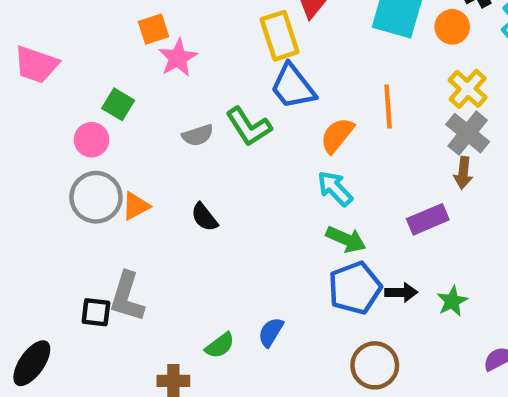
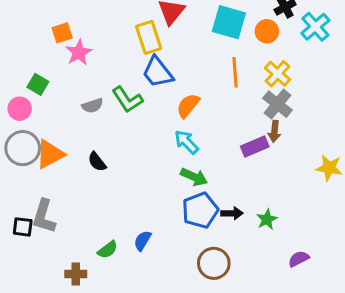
orange line: (388, 107) -> (235, 72), moved
orange triangle: (136, 206) -> (50, 154), size x1.5
purple rectangle: (428, 219) -> (255, 147), moved

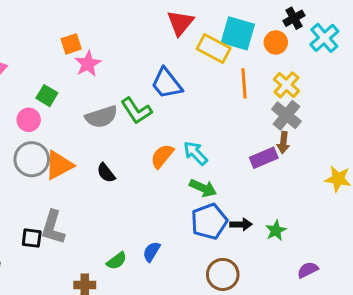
yellow rectangle: (149, 37) -> (214, 49), moved, turned -44
gray semicircle: (92, 106) -> (101, 117), size x1.5
orange semicircle: (188, 106) -> (162, 156), moved

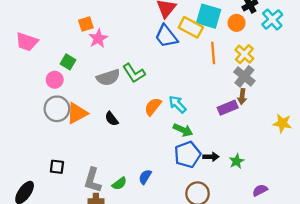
blue trapezoid: (167, 83) -> (166, 36), moved
gray L-shape: (53, 227) -> (93, 180), moved

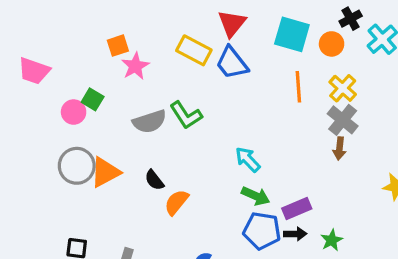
yellow rectangle: (191, 27) -> (194, 50), moved
pink circle: (55, 80) -> (74, 112), moved
orange semicircle: (153, 107) -> (176, 202), moved
purple rectangle: (228, 108) -> (297, 209), moved
blue pentagon: (187, 155) -> (262, 231), turned 30

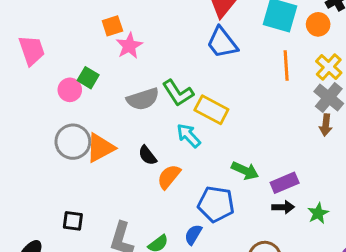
yellow rectangle: (194, 50) -> (211, 110), moved
pink trapezoid: (34, 71) -> (32, 50), turned -128
cyan arrow: (248, 159) -> (189, 136), moved
blue pentagon: (262, 231) -> (216, 204), moved

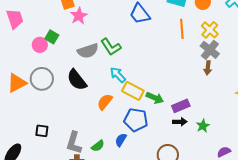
yellow rectangle: (211, 110) -> (133, 91), moved
orange triangle: (100, 148) -> (17, 83), moved
black semicircle: (147, 155) -> (77, 80), moved, size x1.6

